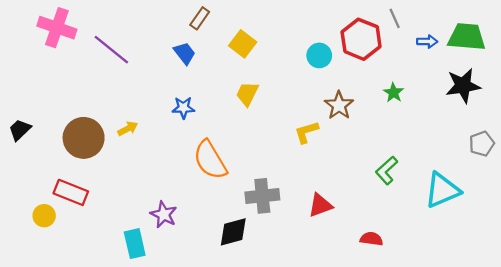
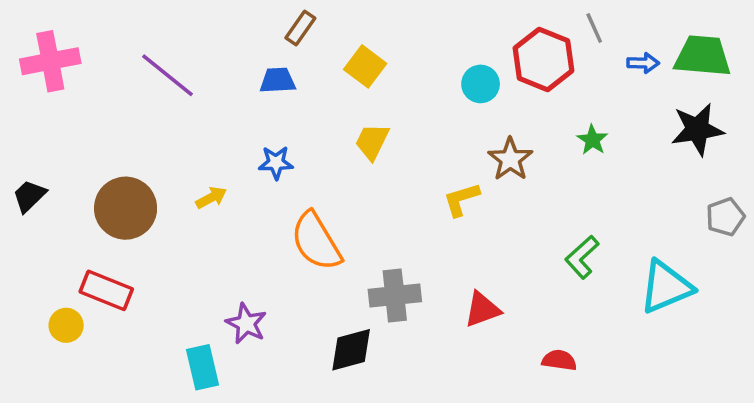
pink cross: (57, 28) -> (50, 61), moved, turned -30
blue trapezoid: (185, 53) -> (278, 80), turned -55
yellow arrow: (128, 129) -> (211, 198), moved

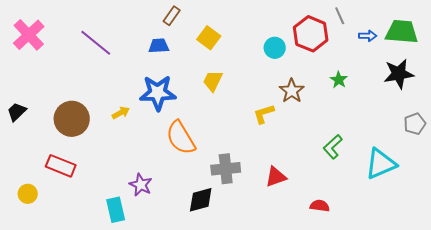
pink cross: (50, 61) -> (29, 35), turned -32
blue star: (276, 163) -> (158, 93), size x1.8
yellow circle: (66, 325) -> (28, 194), moved

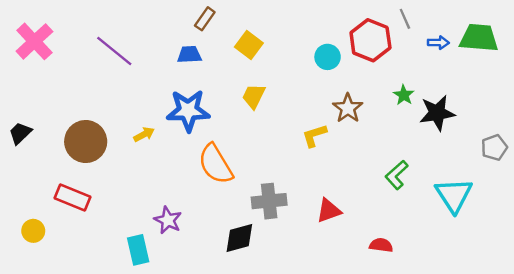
black star: (399, 74) -> (437, 113), moved
cyan triangle: (381, 164) -> (454, 195), turned -40

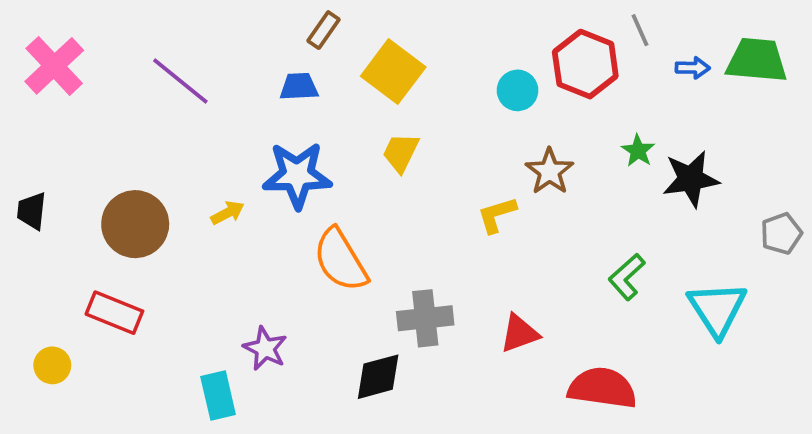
yellow square: (249, 45) -> (393, 72), size x1.4
black trapezoid: (20, 133) -> (32, 211), turned -40
red semicircle: (381, 245) -> (602, 388), size x1.8

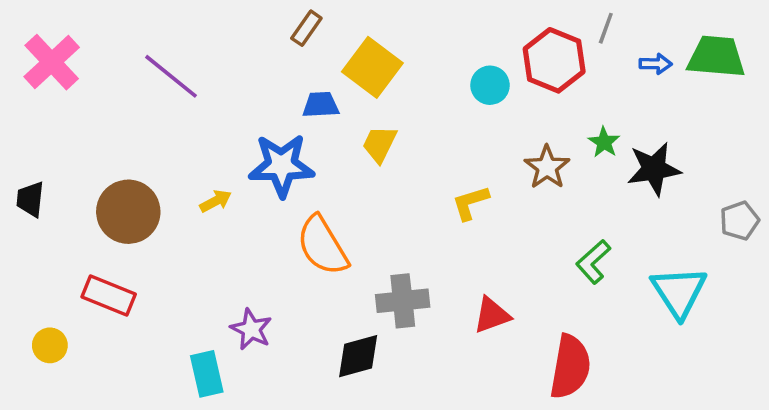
gray line: (640, 30) -> (606, 28), turned 44
blue trapezoid: (299, 87) -> (321, 105), moved
brown star: (550, 171) -> (547, 167), moved
red semicircle: (602, 388) -> (570, 367), turned 92

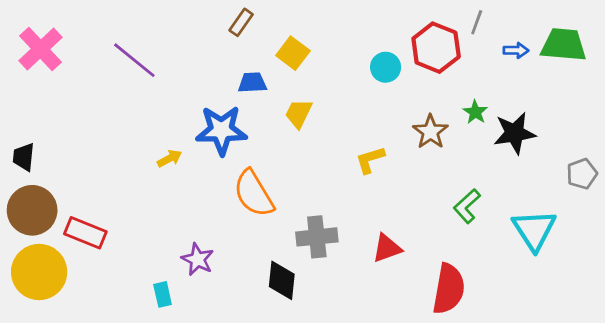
yellow square: (372, 67) -> (293, 53), size x0.7
brown circle: (128, 212) -> (32, 210), moved
yellow circle: (50, 345) -> (39, 272), size x2.0
black diamond: (358, 356) -> (282, 280), turned -69
cyan rectangle: (207, 374) -> (163, 294), size x0.7

